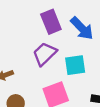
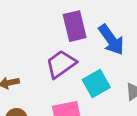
cyan square: (75, 65) -> (96, 83), turned -30

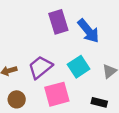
purple trapezoid: (61, 64) -> (40, 67), moved

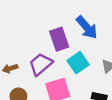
purple rectangle: (58, 22) -> (59, 39), moved

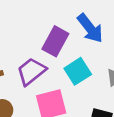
purple rectangle: (59, 39) -> (55, 41), turned 45

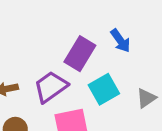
blue arrow: (90, 28) -> (120, 41), size x0.7

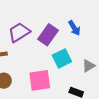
purple trapezoid: (51, 87) -> (19, 32), moved

